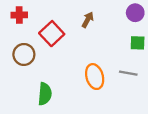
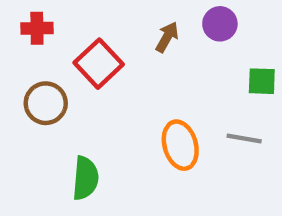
purple circle: (135, 13) -> (220, 24), moved

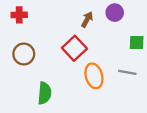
red square: (99, 64) -> (74, 48), moved

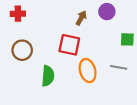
red square: (74, 48) -> (69, 45), turned -35
green semicircle: (44, 93) -> (48, 76), moved

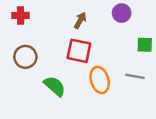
brown arrow: (81, 18) -> (80, 20), moved
green semicircle: (48, 76) -> (55, 86), turned -54

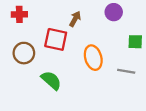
red square: (79, 51) -> (56, 39), moved
orange ellipse: (100, 80) -> (93, 58), moved

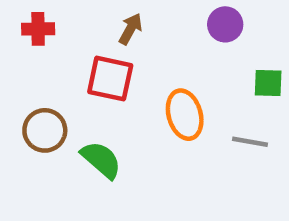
brown arrow: (75, 19) -> (130, 29), moved
brown circle: (24, 53) -> (45, 130), moved

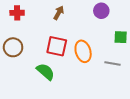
red square: (110, 79) -> (57, 46), moved
brown circle: (45, 130) -> (13, 47), moved

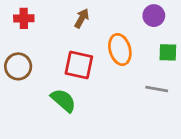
purple circle: (101, 11) -> (154, 16), moved
orange ellipse: (83, 51) -> (120, 49), moved

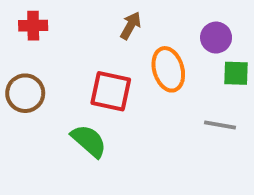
purple circle: (154, 16) -> (216, 38), moved
brown arrow: (82, 18) -> (131, 26), moved

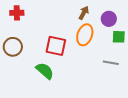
brown arrow: (131, 26) -> (84, 13), moved
orange ellipse: (168, 69) -> (85, 35), turned 35

